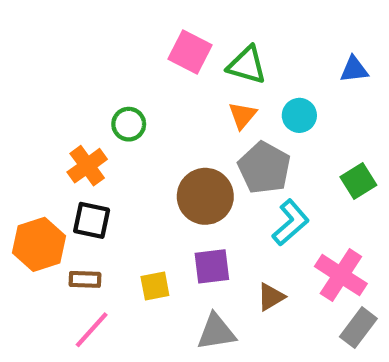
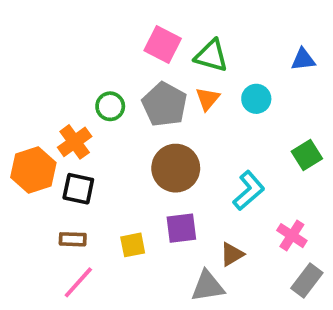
gray pentagon: (264, 168) -> (164, 104), moved
orange hexagon: (39, 244) -> (33, 170), moved
pink cross: (341, 275) -> (292, 236), size x0.7
gray triangle: (216, 332) -> (208, 286), moved

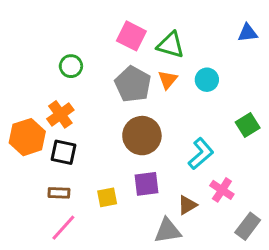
blue triangle: (303, 59) -> (248, 33), moved
green circle: (110, 106) -> (71, 66), moved
pink cross: (292, 236) -> (222, 190), moved

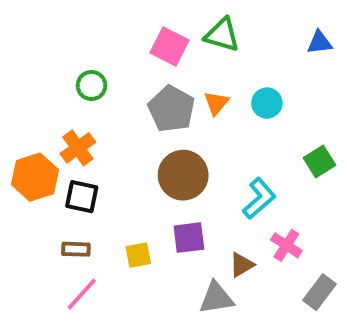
green triangle: (171, 45) -> (222, 35), moved

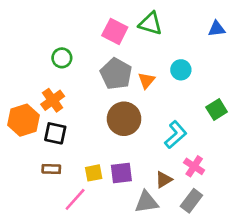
orange triangle: (216, 103) -> (146, 80), moved
purple square: (189, 238) -> (121, 173), moved
gray rectangle: (320, 292) -> (191, 201), moved
pink line: (82, 294) -> (75, 199), moved

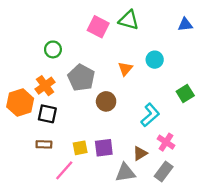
gray pentagon: (116, 74) -> (81, 78), moved
brown circle: (124, 119) -> (106, 101), size x0.7

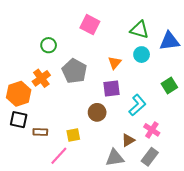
green triangle: (129, 20) -> (139, 30), moved
blue triangle: (185, 25) -> (169, 41), moved, size x1.5
brown circle: (106, 101) -> (97, 112), moved
black square: (47, 114) -> (19, 120), moved
purple square: (104, 148) -> (112, 89), moved

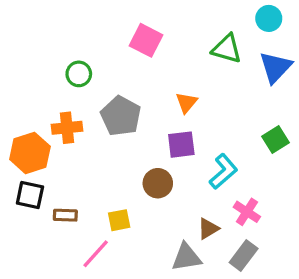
blue triangle: (169, 41) -> (276, 67), turned -40
cyan circle: (142, 55) -> (269, 18), moved
orange cross: (41, 78) -> (67, 128), turned 30

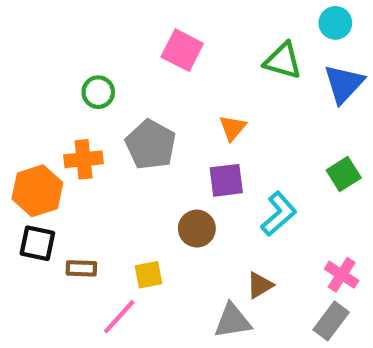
pink cross: (247, 212) -> (342, 275), moved
gray rectangle: (244, 256) -> (331, 321), moved

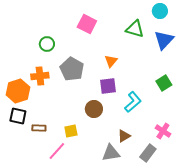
gray rectangle: (331, 321) -> (148, 153), moved

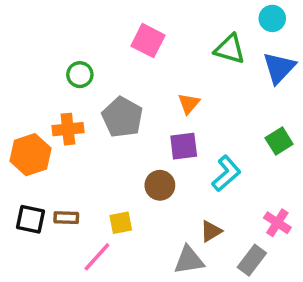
black square: (18, 116) -> (31, 219), moved

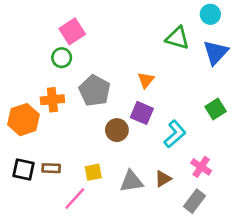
pink square: (148, 41) -> (72, 31), moved, turned 30
purple square: (184, 146) -> (142, 113), turned 30
brown circle: (160, 185) -> (117, 130), moved
pink cross: (277, 223) -> (201, 167), moved
gray triangle: (189, 260) -> (131, 181), moved

